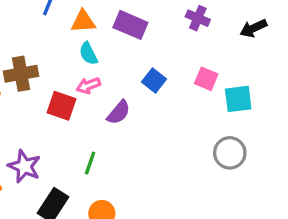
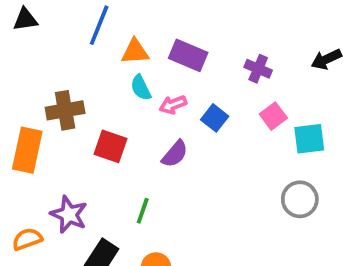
purple cross: (198, 18) -> (258, 69), moved
pink square: (206, 79) -> (273, 116), turned 30
pink arrow: (88, 86) -> (173, 105), moved

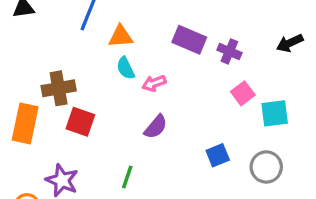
purple rectangle: (188, 55) -> (189, 40), moved
blue square: (215, 118) -> (218, 155), moved, turned 30
red square: (110, 146) -> (80, 122), moved

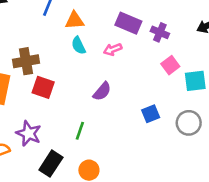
pink arrow: (154, 83) -> (113, 49), moved

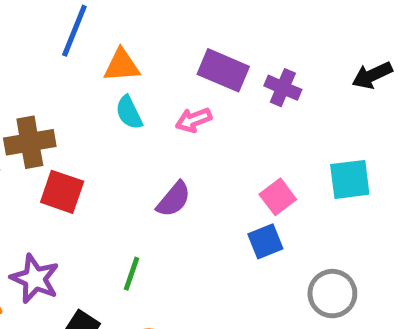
pink square: (170, 65) -> (278, 197), moved
gray circle: (189, 123) -> (332, 294), moved

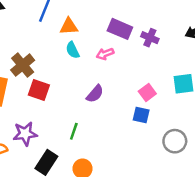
brown cross: (30, 142) -> (23, 65), turned -30
blue square: (265, 241) -> (141, 115), turned 35
purple star: (35, 279) -> (25, 134), turned -30

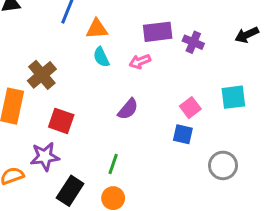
purple rectangle: (120, 29) -> (158, 32), turned -30
red square: (39, 90) -> (61, 121), moved
green line: (74, 131) -> (113, 164), moved

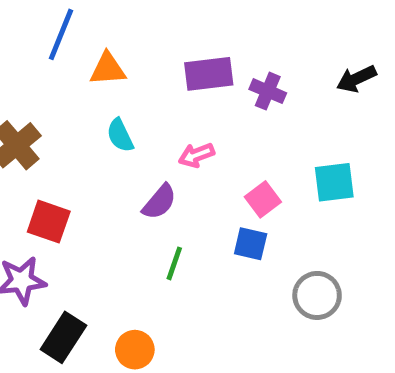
cyan semicircle: (101, 57) -> (120, 135), moved
pink arrow: (140, 62) -> (196, 155), moved
green line: (113, 164) -> (174, 263), moved

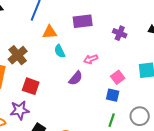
orange triangle: (108, 69) -> (50, 32), moved
purple rectangle: (209, 74) -> (83, 21), moved
green line: (174, 263) -> (112, 120), moved

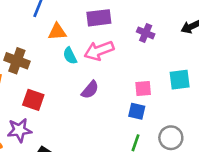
brown cross: (18, 55) -> (17, 61), turned -30
pink arrow: (91, 59) -> (99, 51), moved, size x1.6
pink square: (118, 77) -> (143, 89), turned 32

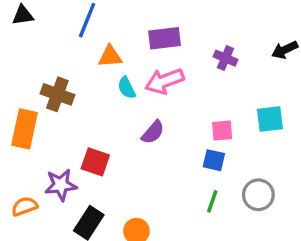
red square: (33, 100) -> (95, 162), moved

